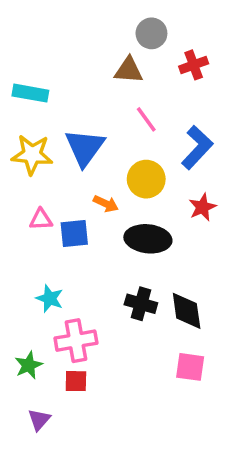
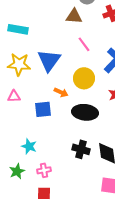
pink triangle: (41, 219) -> (14, 96), moved
pink cross: (76, 341) -> (44, 170), size x0.6
green star: (29, 365) -> (17, 171), moved

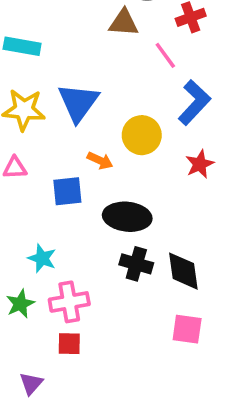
pink line: (84, 44) -> (165, 55), moved
black ellipse: (85, 112) -> (127, 217), moved
pink cross: (44, 170) -> (69, 302), size x1.5

